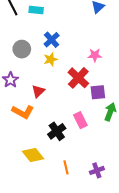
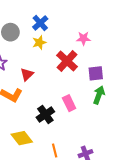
purple square: (98, 92) -> (96, 73), moved

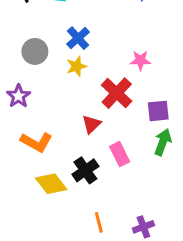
red triangle: (27, 74) -> (91, 124), moved
yellow diamond: (22, 138) -> (51, 184), moved

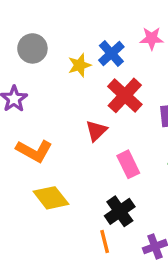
blue cross: (78, 38) -> (111, 53), moved
pink star: (140, 60) -> (152, 38), moved
black cross: (85, 170) -> (120, 211), moved

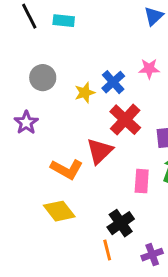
red triangle: (96, 131) -> (100, 151), size x1.4
orange L-shape: (34, 151) -> (67, 169), moved
pink rectangle: (128, 164) -> (142, 181), moved, turned 30

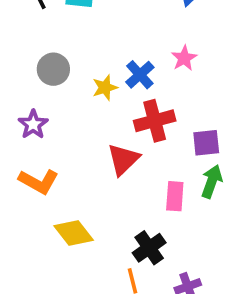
pink star: (149, 69) -> (184, 58), turned -30
red cross: (125, 120) -> (155, 121), turned 32
orange L-shape: (67, 169) -> (39, 181), moved

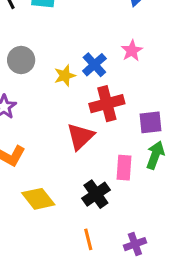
black cross: (149, 248) -> (96, 194), moved

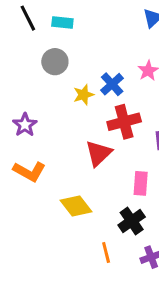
gray circle: (21, 60) -> (55, 62), moved
black cross: (96, 194) -> (132, 221), moved
yellow diamond: (38, 199) -> (76, 206), moved

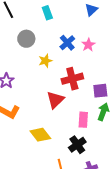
cyan rectangle: (62, 23) -> (47, 13), moved, turned 64
blue cross: (112, 84) -> (67, 43), moved

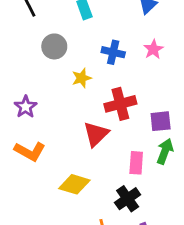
blue cross: (67, 43) -> (113, 52), turned -35
pink star: (88, 45) -> (153, 49), moved
yellow diamond: (40, 135) -> (74, 184), turned -35

